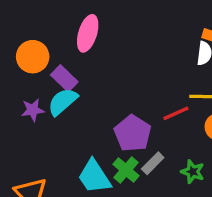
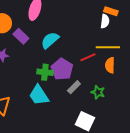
cyan semicircle: (63, 102) -> (50, 40), moved
green cross: (126, 170) -> (45, 72), moved, turned -35

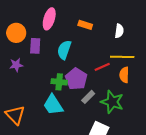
orange rectangle: (111, 11) -> (85, 25), moved
purple rectangle: (21, 36) -> (35, 46), turned 49
cyan semicircle: (50, 40) -> (64, 50), turned -30
green star: (98, 92) -> (112, 102), size x1.6

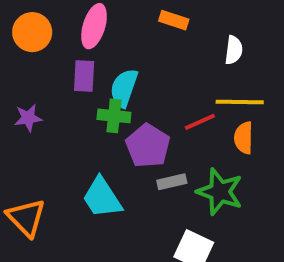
orange rectangle: (85, 25) -> (174, 20), moved
orange circle: (16, 33) -> (32, 32), moved
purple rectangle: (35, 46) -> (84, 76), moved
green cross: (59, 82) -> (114, 116), moved
gray rectangle: (88, 97) -> (172, 182), turned 32

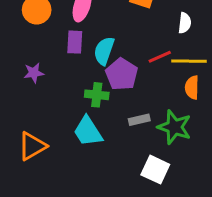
green cross: (114, 116) -> (97, 95), moved
red line: (200, 122) -> (160, 57), moved
purple pentagon: (148, 146) -> (122, 74), moved
orange triangle: (26, 218) -> (32, 146), turned 44

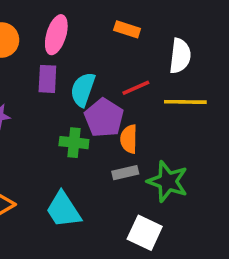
white semicircle: (185, 23) -> (180, 56), size x1.4
red line: (160, 57) -> (136, 88), moved
orange semicircle: (192, 87) -> (129, 139), moved
cyan trapezoid: (88, 131) -> (63, 210), moved

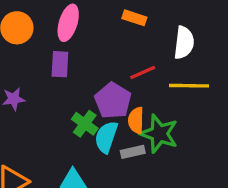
cyan semicircle: (83, 90) -> (106, 137), moved
green cross: (74, 143) -> (85, 124), turned 30
green star: (168, 181) -> (159, 134), moved

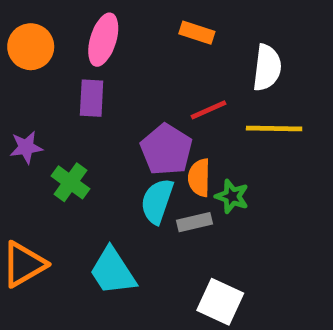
green cross: (85, 124) -> (70, 182), moved
green star: (159, 134) -> (232, 196), size x0.6

